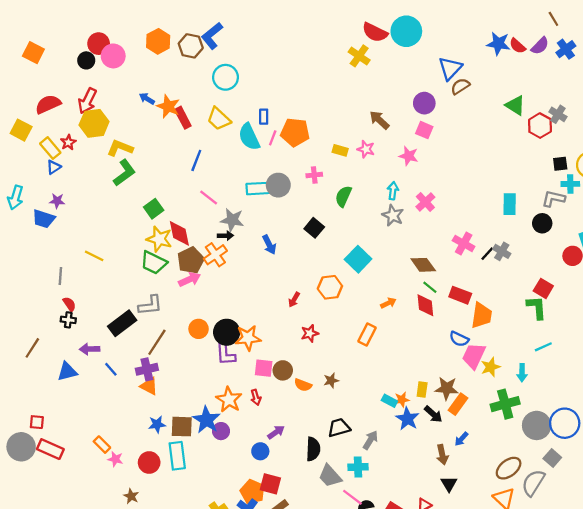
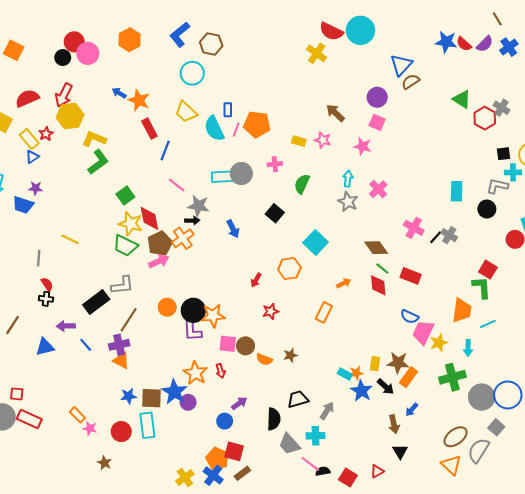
brown hexagon: (191, 46) -> (211, 44), moved
red rectangle: (183, 118) -> (149, 129), moved
orange trapezoid: (482, 315) -> (462, 310), moved

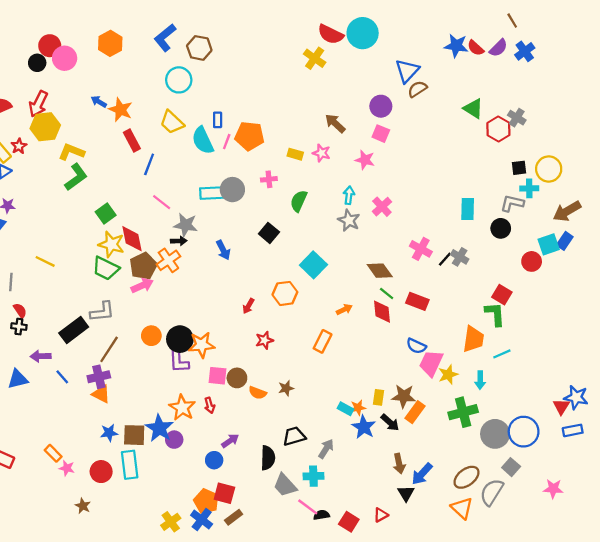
blue arrow: (412, 410) -> (422, 474), moved, size x1.5

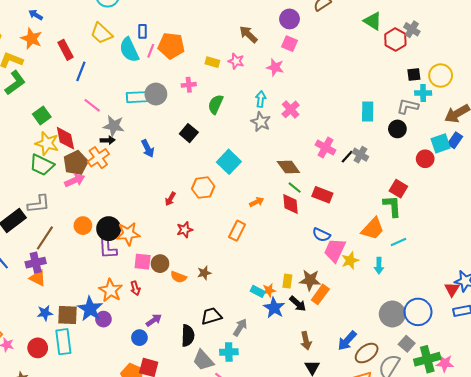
orange star: (121, 110) -> (32, 39), moved
orange trapezoid: (473, 339) -> (373, 229), turned 35
green cross: (463, 412) -> (427, 359), moved
blue arrow: (422, 474) -> (347, 341), moved

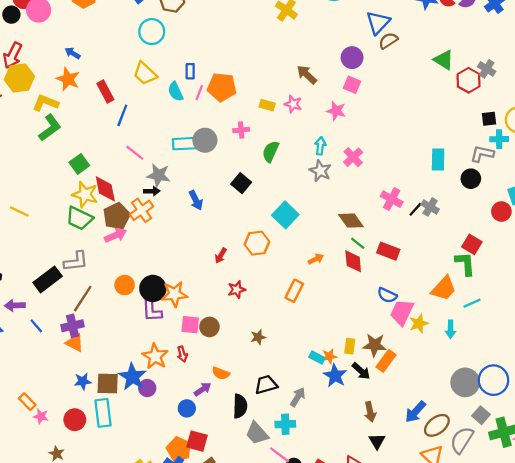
cyan semicircle: (129, 50) -> (175, 92), size x0.7
orange semicircle: (178, 277) -> (221, 373), moved

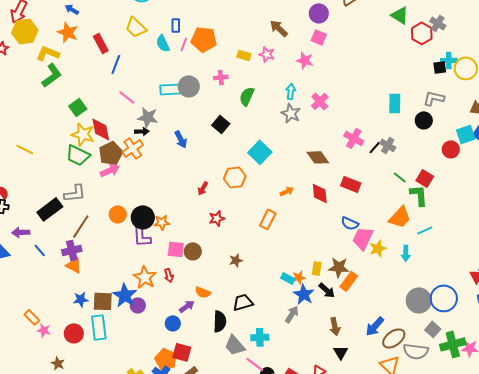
cyan cross: (499, 139) -> (449, 60), moved
green line: (358, 243) -> (400, 177), moved
orange star: (174, 294) -> (162, 222), size x0.7
gray arrow: (298, 397) -> (292, 314), moved
gray semicircle: (462, 440) -> (416, 351), turned -115

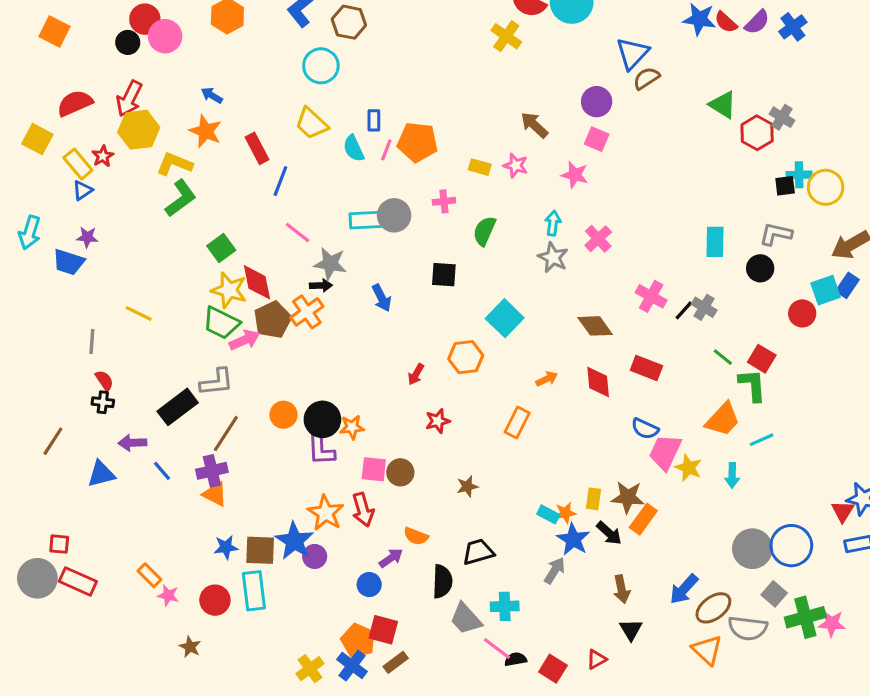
black square: (221, 124) -> (444, 275), turned -36
pink arrow: (110, 170) -> (245, 340), moved
yellow star: (378, 248) -> (689, 468), turned -30
red arrow: (169, 275) -> (363, 510), size x1.5

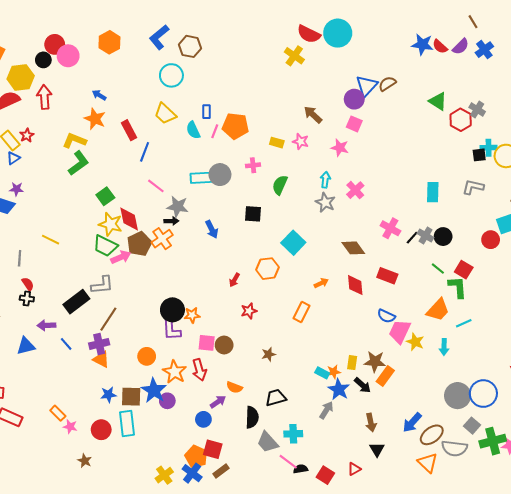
blue triangle: (632, 53) -> (367, 86), moved
red arrow: (129, 99) -> (44, 97), turned 150
yellow hexagon: (139, 130) -> (21, 77), moved
black circle: (760, 268) -> (443, 237), moved
orange circle: (283, 415) -> (147, 356), moved

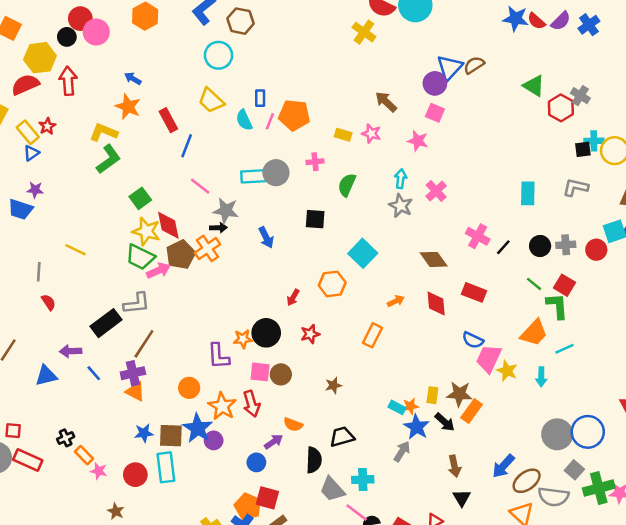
gray cross: (426, 236) -> (566, 245), moved, turned -35
black cross: (27, 299) -> (66, 438), moved, turned -32
black circle: (172, 310) -> (266, 333), moved

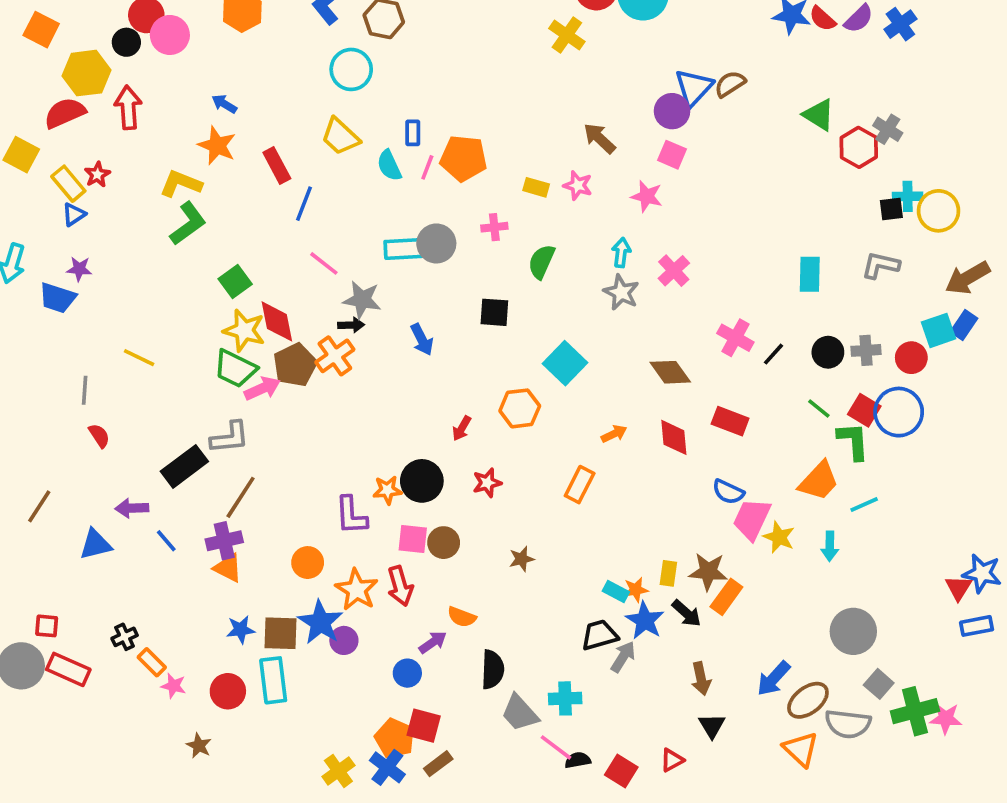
blue circle: (588, 432) -> (899, 412), moved
black trapezoid: (342, 437) -> (600, 635), moved

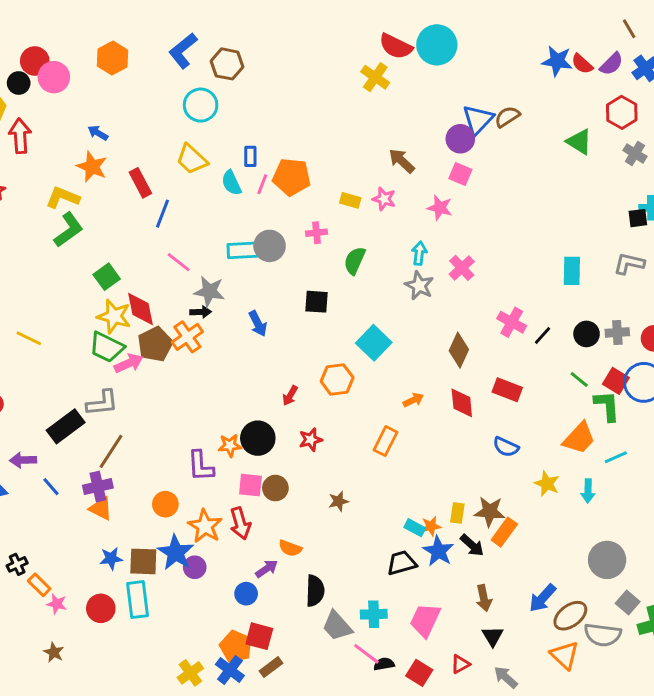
red hexagon: (859, 147) -> (622, 112), moved
brown diamond: (670, 372) -> (459, 350), turned 60
pink trapezoid: (752, 519) -> (425, 620), moved
gray arrow: (623, 657) -> (506, 677), moved, turned -80
brown star: (199, 746) -> (54, 652), moved

